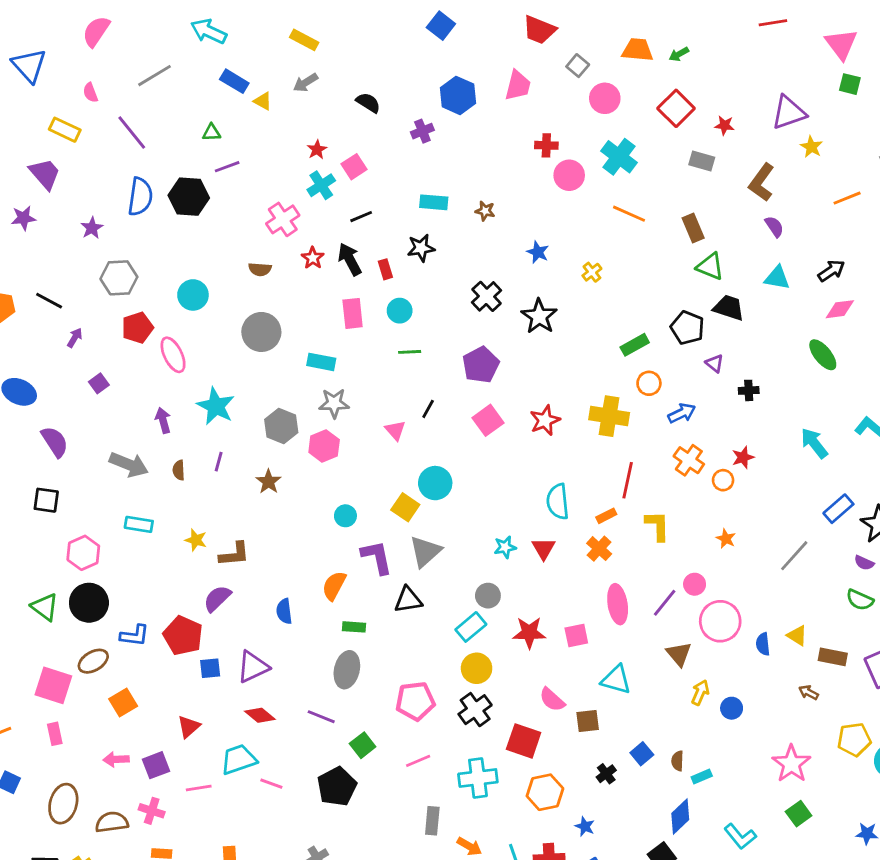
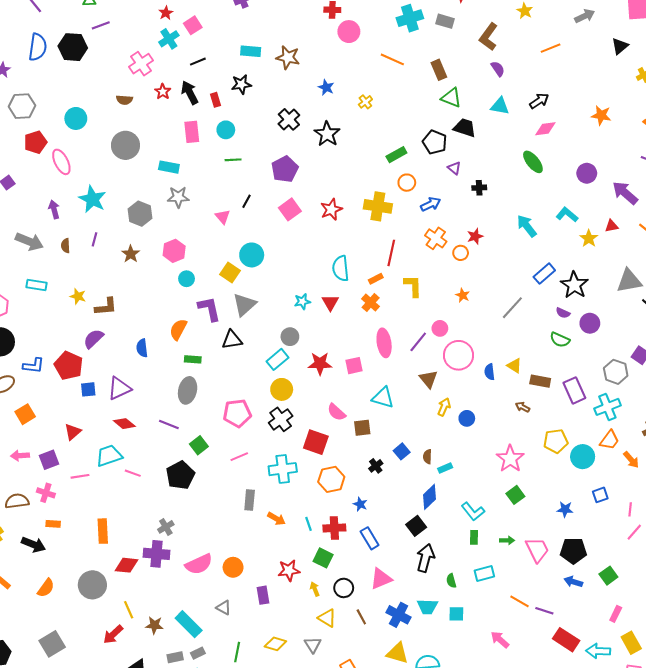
cyan cross: (619, 157) -> (410, 18), moved, turned 35
brown star: (485, 211) -> (288, 57), size x1.6
pink hexagon: (324, 446) -> (174, 251), moved

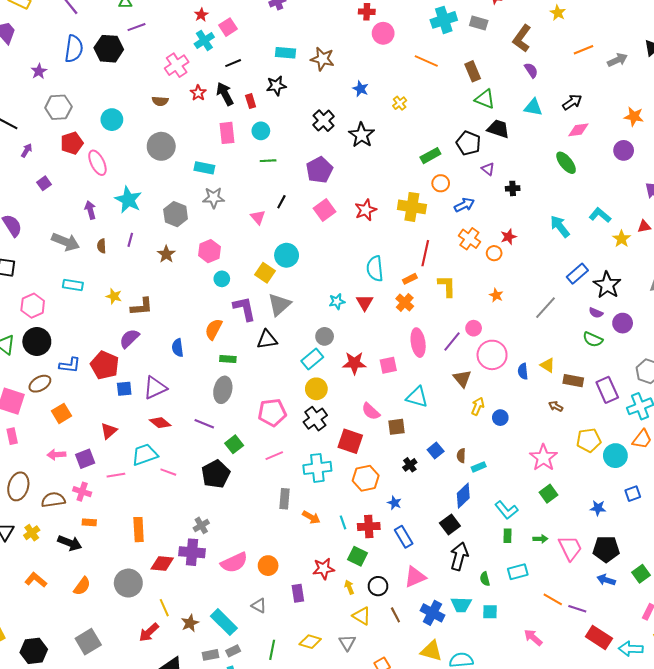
gray arrow: (585, 16) -> (617, 60), moved
purple circle: (587, 173) -> (624, 150), moved
brown star: (154, 625) -> (190, 623), turned -30

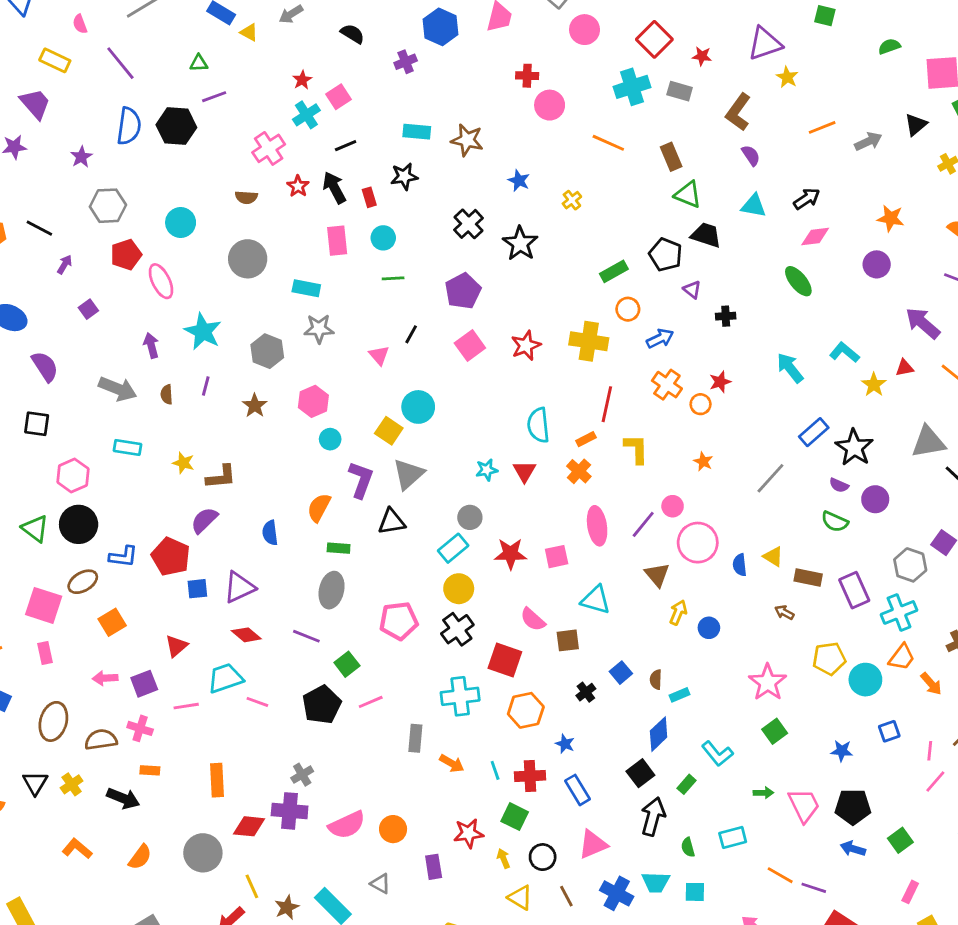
purple L-shape: (244, 309) -> (361, 480), turned 32
pink line: (274, 456) -> (371, 702), moved
green rectangle: (507, 536) -> (687, 784), moved, turned 40

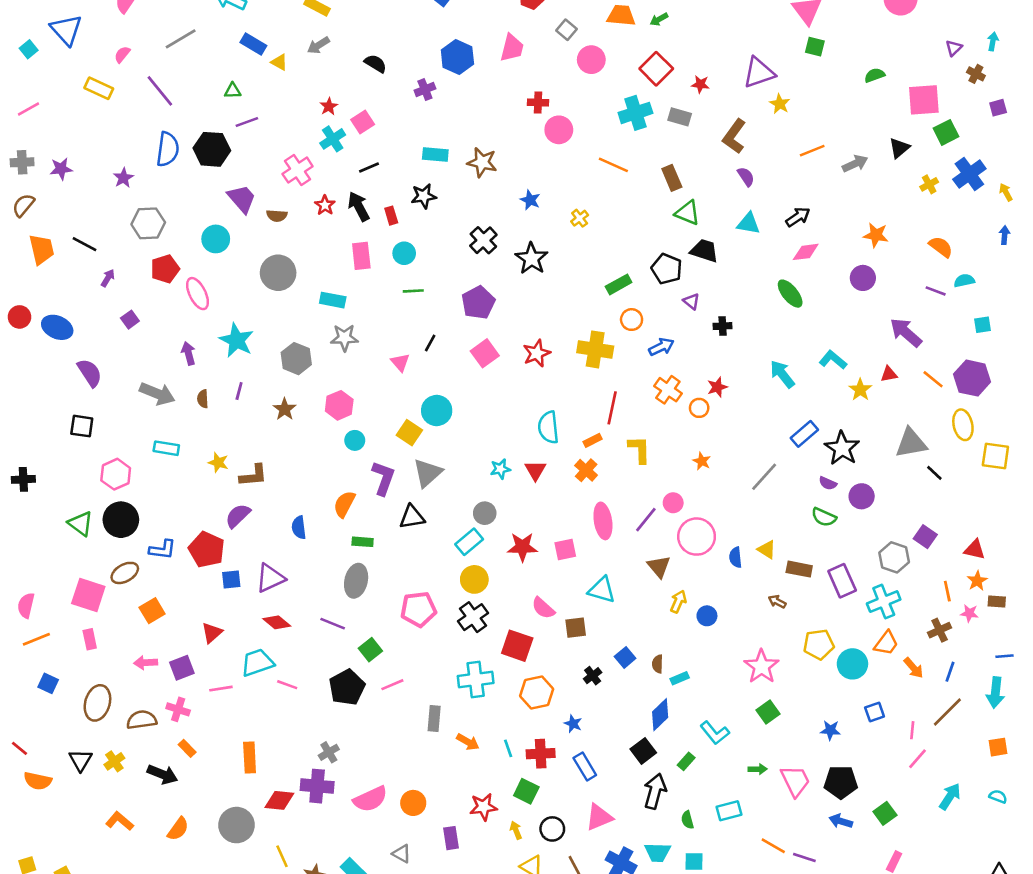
pink semicircle: (80, 24) -> (122, 54), turned 60
purple trapezoid: (35, 104) -> (242, 199), moved
orange rectangle: (150, 770) -> (187, 748), turned 42

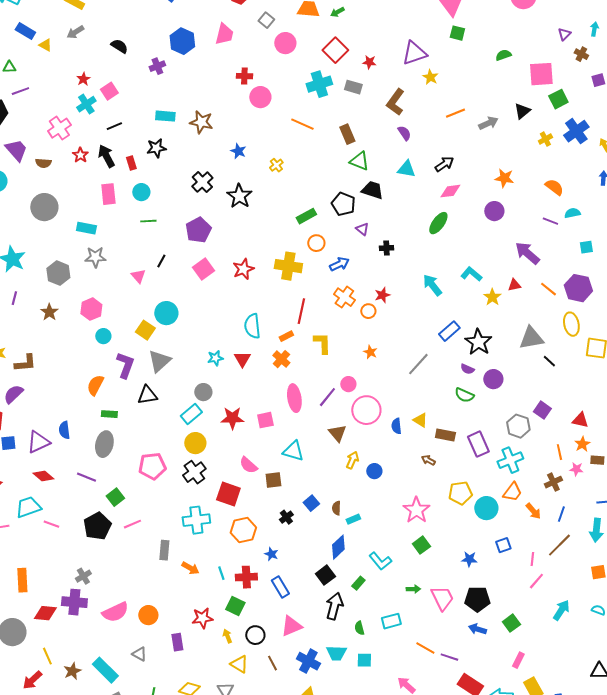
green ellipse: (790, 294) -> (438, 223), turned 75
blue semicircle: (299, 527) -> (64, 430), moved

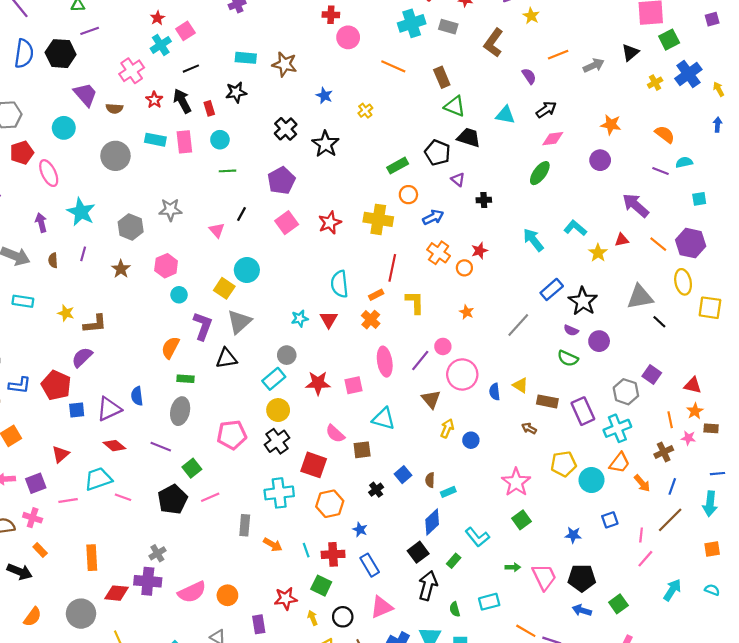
purple semicircle: (404, 133) -> (529, 76), moved
cyan rectangle: (86, 228) -> (155, 140), moved

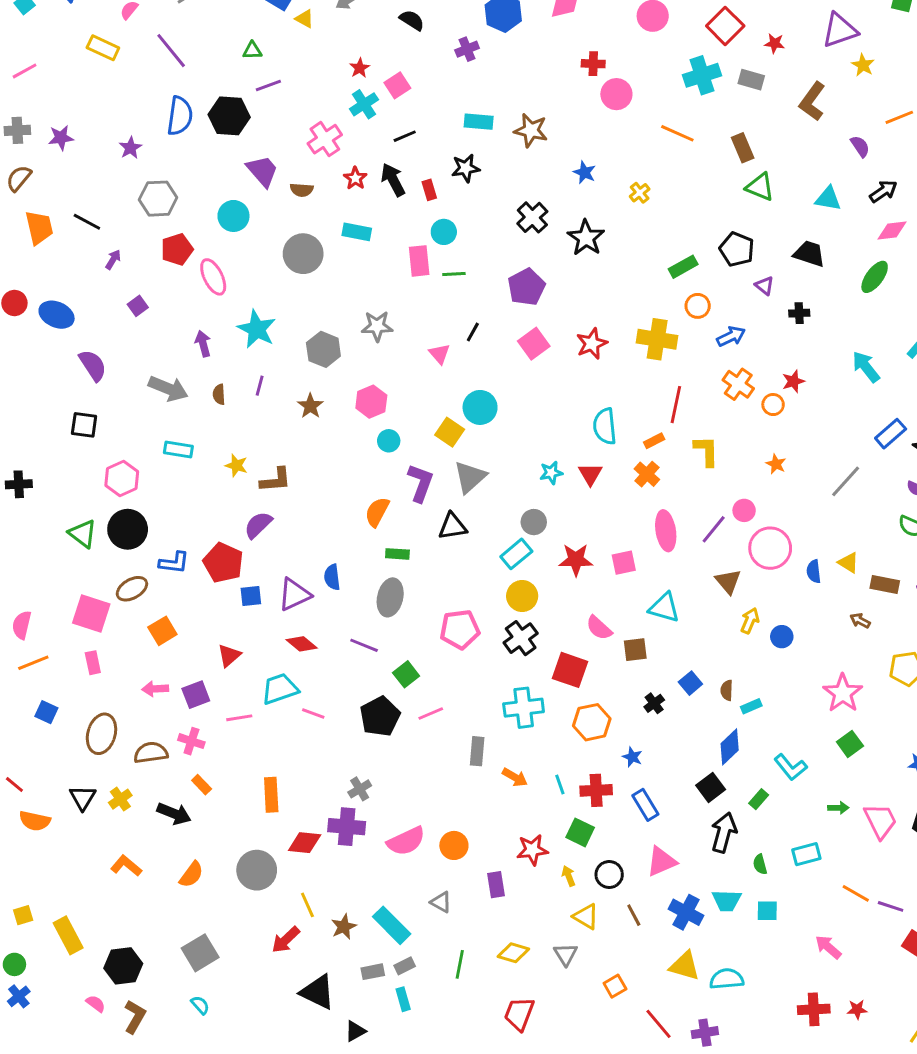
black trapezoid: (469, 138) -> (809, 254), moved
pink rectangle: (184, 142) -> (419, 261), moved

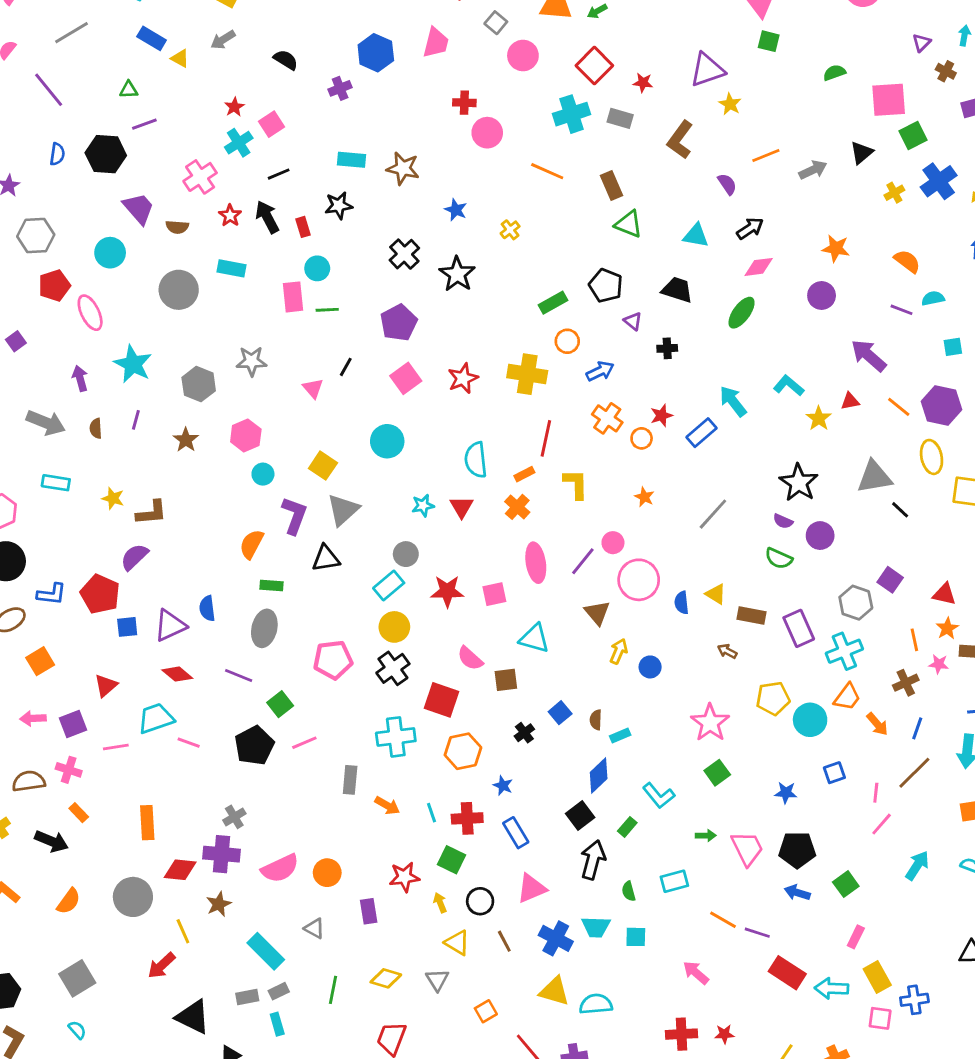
blue semicircle: (180, 116) -> (57, 154), size x0.6
cyan circle: (480, 407) -> (387, 441), moved
blue rectangle: (891, 434) -> (702, 433), moved
brown star: (344, 927) -> (219, 904), moved

